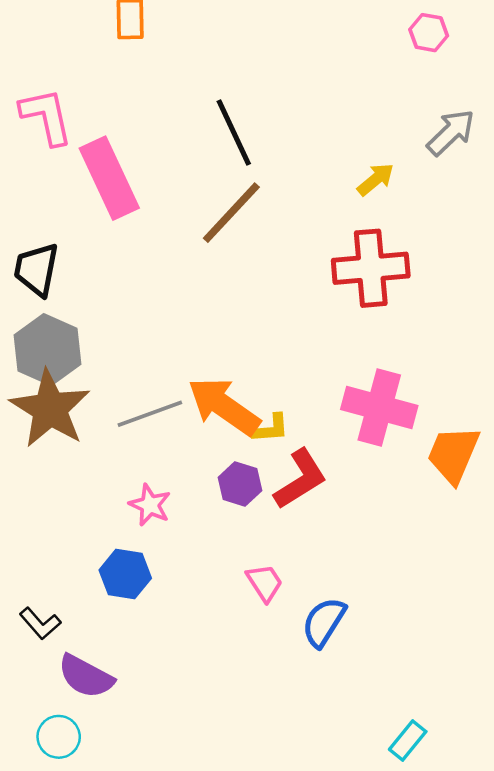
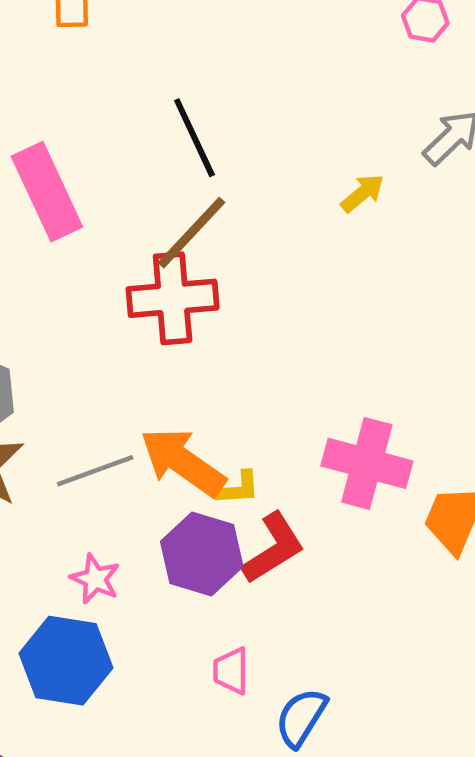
red cross: (371, 268) -> (173, 298), moved
purple hexagon: (240, 484) -> (202, 554), size x1.6
blue hexagon: (125, 574) -> (66, 661), size x1.5
pink trapezoid: (265, 583) -> (231, 671), turned -147

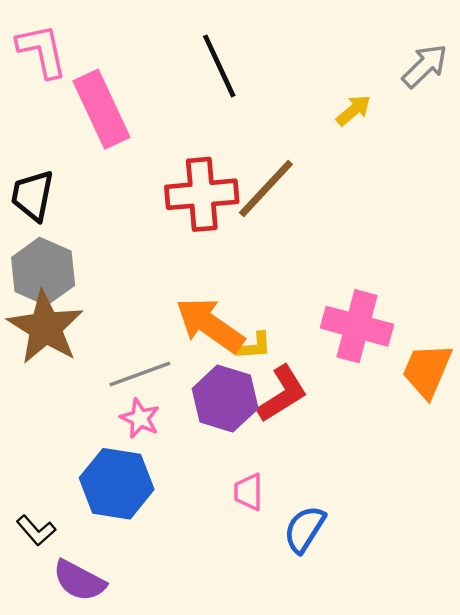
brown line: (192, 233) -> (266, 188), moved
gray line: (95, 471) -> (140, 374), moved

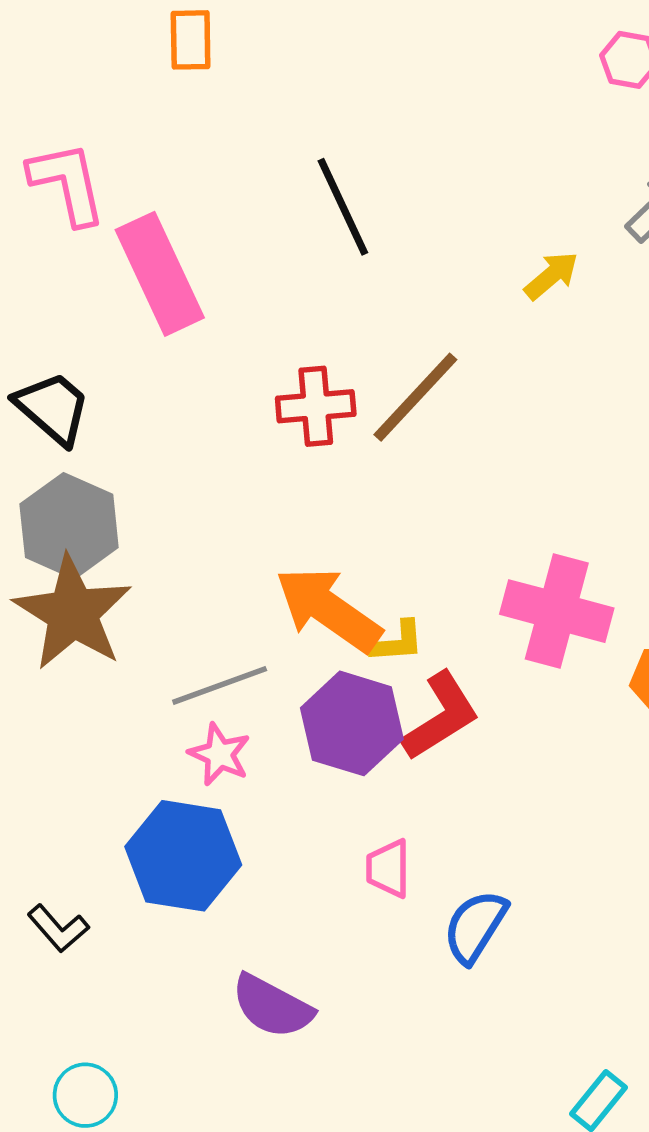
red cross: (202, 194) -> (316, 406), size x0.7
black trapezoid: (33, 195) -> (53, 408), turned 120
purple semicircle: (79, 581) -> (272, 1006), moved

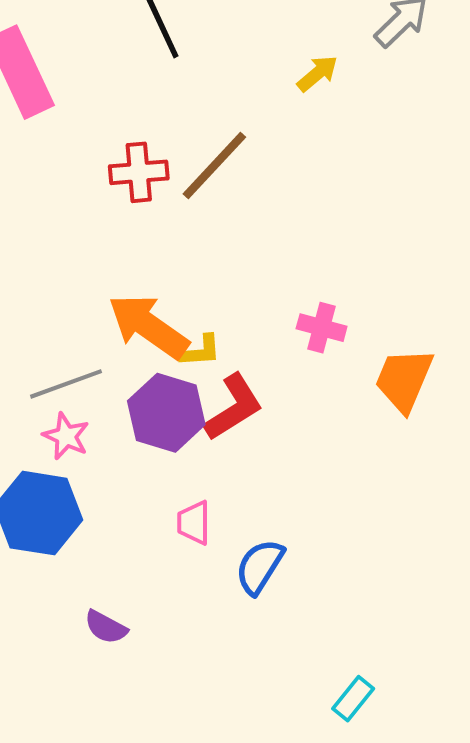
pink cross: (557, 611) -> (322, 328), size x0.6
purple semicircle: (272, 1006) -> (106, 627), size x0.7

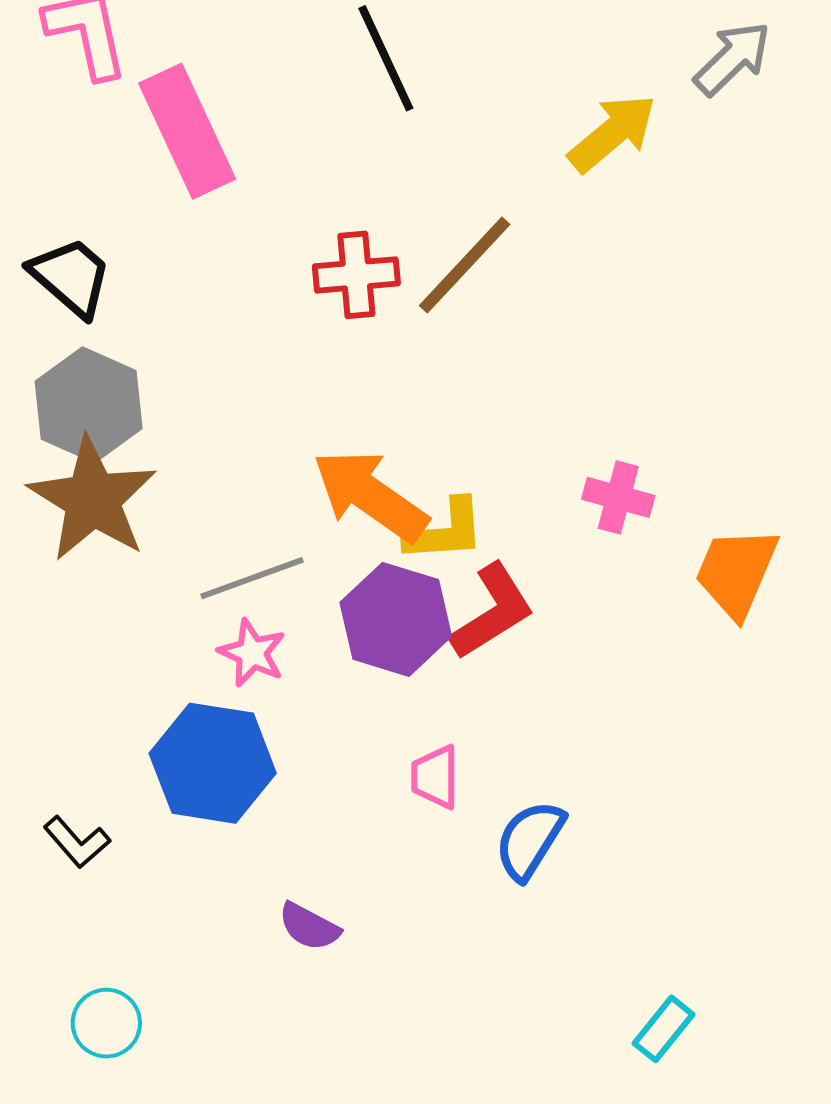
yellow arrow: (317, 73) -> (612, 133), size x1.5
yellow L-shape: (201, 351) -> (445, 531), size x1.4

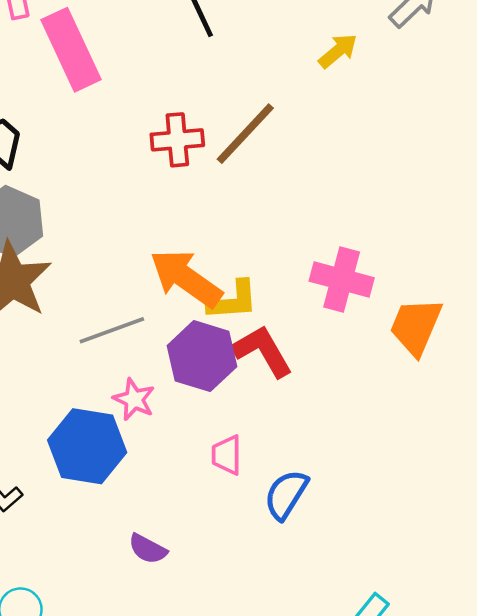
yellow arrow: (612, 133) -> (338, 51), size x0.7
pink cross: (618, 497) -> (342, 279), size x1.4
red L-shape: (492, 612) -> (263, 351), turned -88
pink star: (252, 653) -> (134, 399), moved

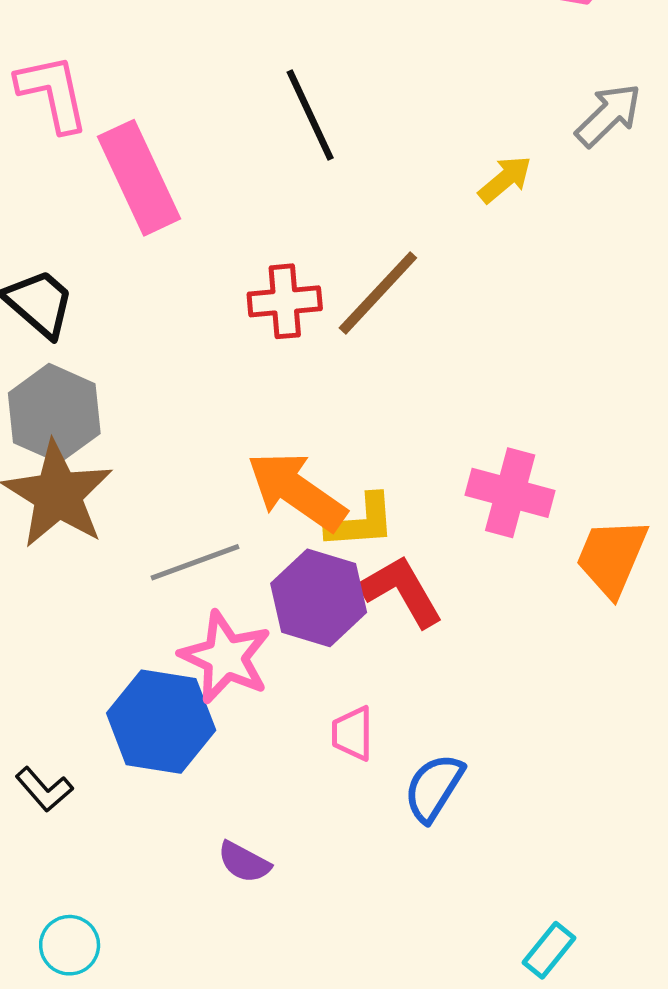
pink star: (134, 399) -> (225, 657), size x1.6

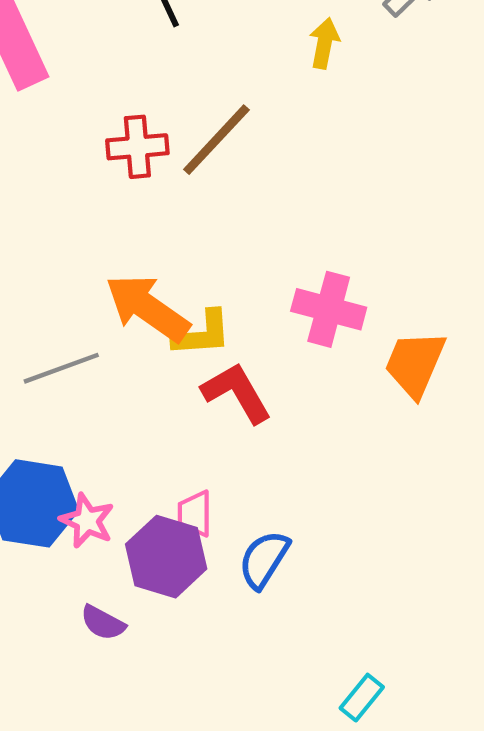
yellow arrow: (505, 179) -> (324, 43), turned -39
purple hexagon: (319, 598) -> (166, 557), moved
pink star: (225, 657) -> (87, 521), moved, size x0.7

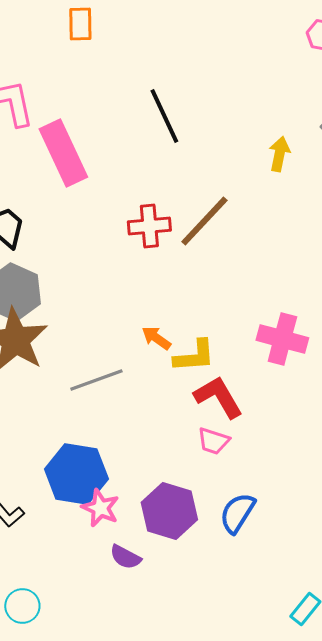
orange arrow: (147, 308) -> (156, 338), size x0.5
pink trapezoid: (195, 513) -> (213, 441), moved, turned -72
pink star: (87, 521) -> (100, 508), moved

